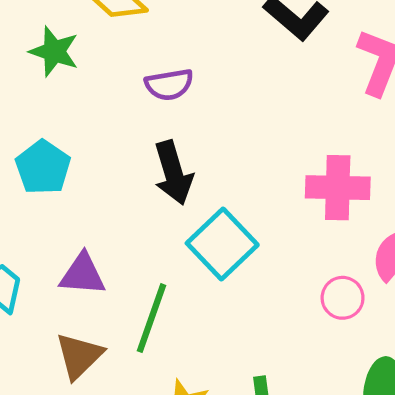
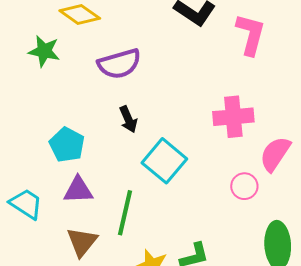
purple semicircle: (169, 85) -> (119, 64), size x1.4
cyan pentagon: (43, 167) -> (67, 145), moved
black arrow: (173, 173) -> (128, 119), size x0.7

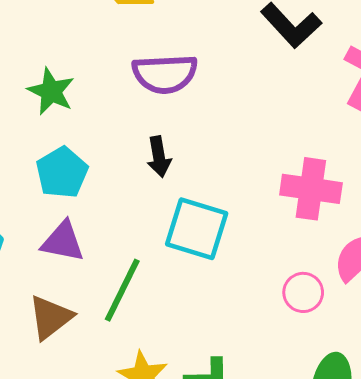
green star: (44, 51) -> (51, 91), moved
cyan square: (164, 161) -> (197, 229), turned -36

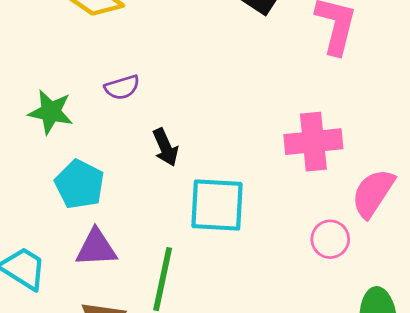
purple semicircle: (165, 74) -> (122, 87), moved, size x0.6

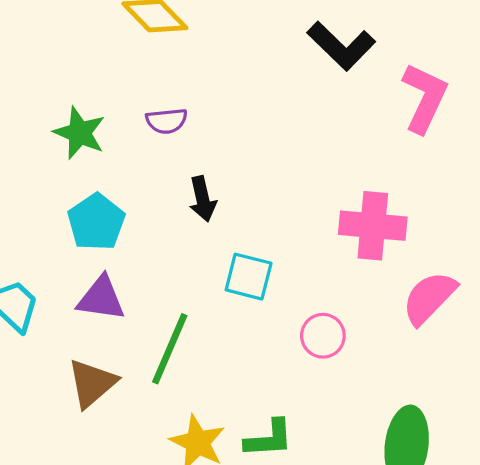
cyan square: (217, 205) -> (249, 277), size x0.7
pink circle: (330, 239) -> (323, 336), moved

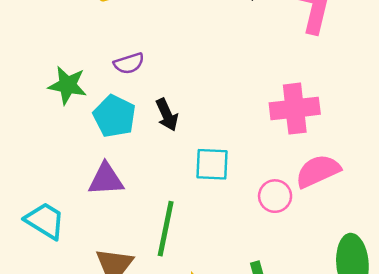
cyan pentagon: (96, 222) -> (114, 116), moved
purple triangle: (101, 298) -> (106, 179), moved
pink semicircle: (429, 298) -> (318, 171), moved, turned 33

